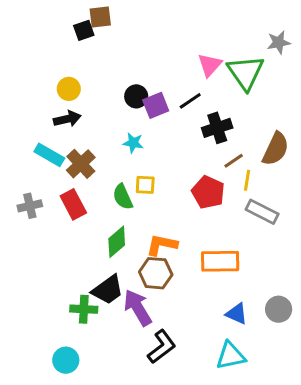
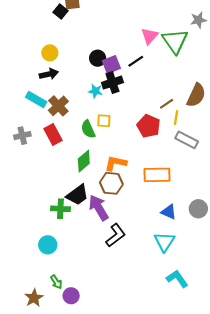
black square: (84, 30) -> (60, 11), turned -32
black cross: (217, 128) -> (112, 83), moved
cyan triangle: (231, 356) -> (164, 242), turned -45

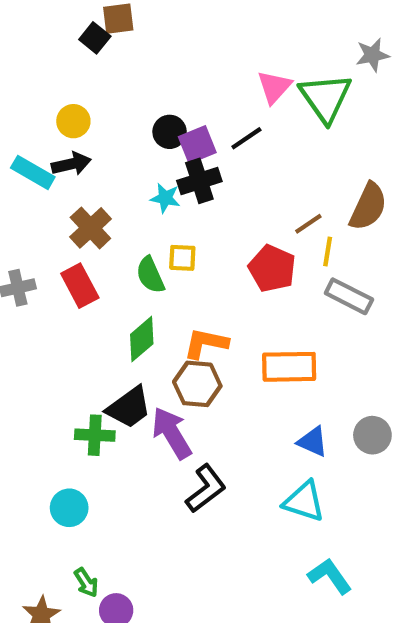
cyan rectangle: (36, 100) -> (33, 172), moved
cyan triangle: (164, 242) -> (304, 501), turned -45

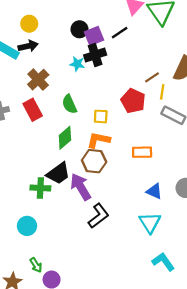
yellow square: (182, 258) -> (101, 116), moved
orange rectangle: (289, 367) -> (142, 152), size x0.7
cyan triangle: (304, 501) -> (150, 223), turned 40

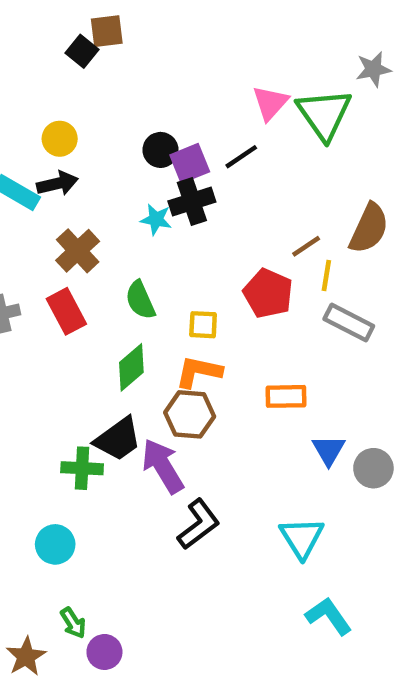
blue triangle: (154, 191) -> (329, 450), moved, turned 36

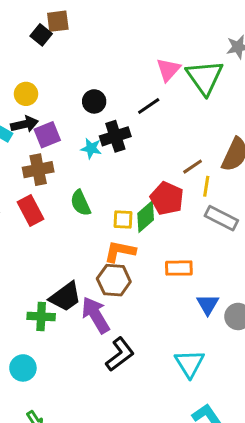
purple square: (190, 163) -> (47, 135), moved
brown cross: (78, 251) -> (38, 170), turned 32
green diamond: (131, 367) -> (146, 217), moved

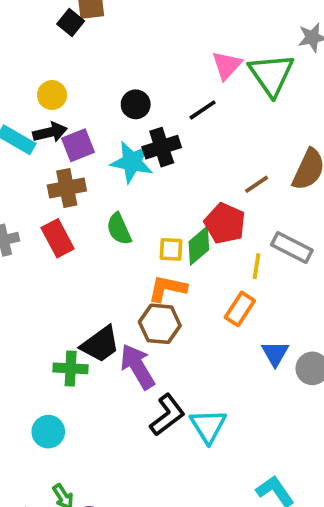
cyan star: (91, 148) -> (132, 162), size x1.6
yellow line: (206, 186) -> (257, 266), moved
orange rectangle: (179, 268) -> (240, 309), turned -56
cyan triangle: (190, 363) -> (208, 426), moved

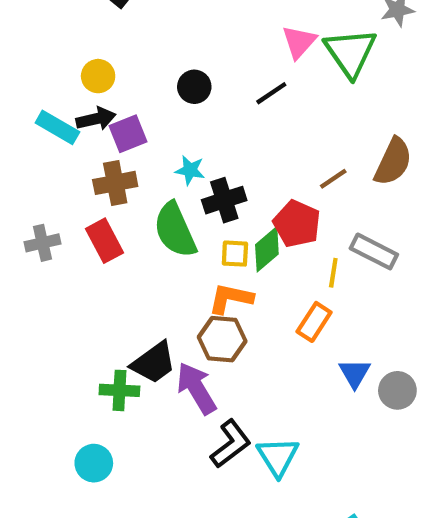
black cross: (162, 147) -> (224, 200), moved
cyan star: (132, 162) -> (190, 170), moved, size x0.6
green semicircle: (119, 229) -> (175, 230), size x1.5

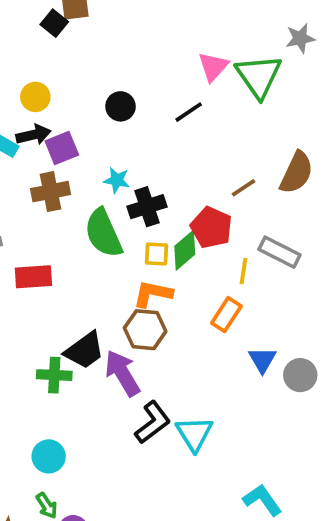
red rectangle: (104, 241) -> (33, 277), moved, turned -66
cyan circle: (94, 463) -> (49, 456), moved

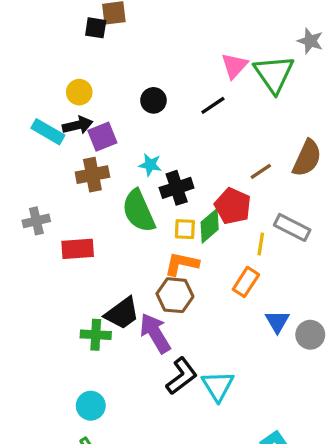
black square: (54, 23) -> (96, 28), turned -30
gray star: (300, 38) -> (310, 41), turned 30

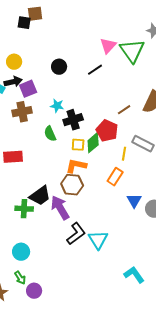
green semicircle: (139, 211) -> (50, 134), size x0.6

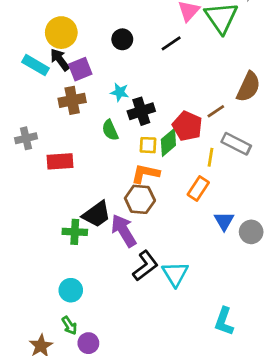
yellow circle: (14, 62) -> (61, 33), size x1.5
black arrow: (13, 82) -> (60, 60), turned -114
brown line: (124, 110) -> (216, 111), moved
cyan L-shape: (134, 275) -> (224, 321), turned -125

